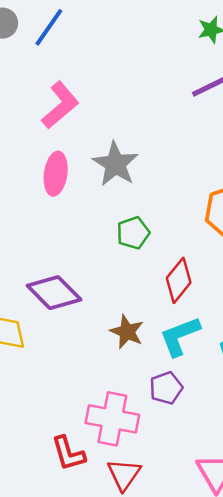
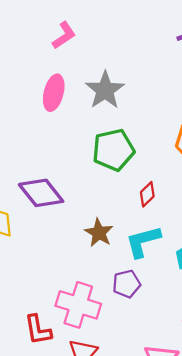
pink L-shape: (60, 105) -> (64, 35), size x0.7
green pentagon: (133, 233) -> (113, 150), size x1.5
red diamond: (179, 280) -> (147, 194), size x0.7

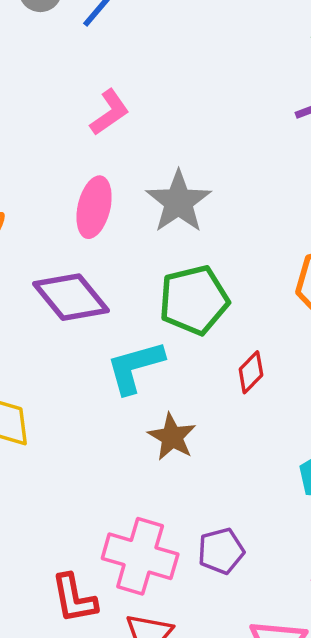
purple diamond: (41, 193) -> (71, 297), moved
cyan L-shape: (143, 242) -> (135, 367), moved
purple pentagon: (127, 284) -> (221, 551), moved

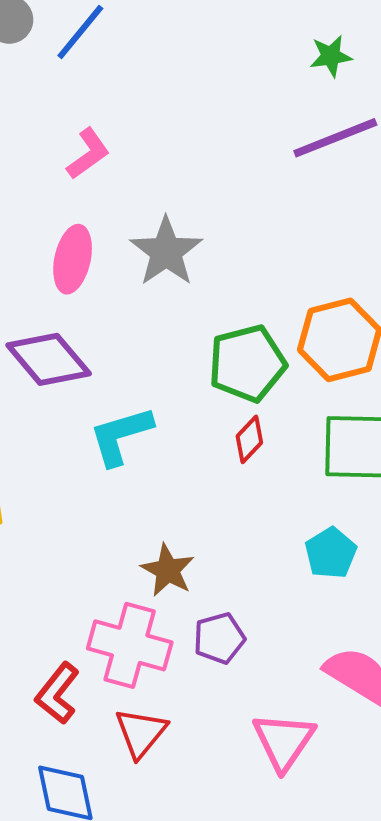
green pentagon: (194, 300) -> (247, 363), moved
brown star: (172, 437) -> (168, 570), moved
red L-shape: (74, 598) -> (57, 693), turned 50

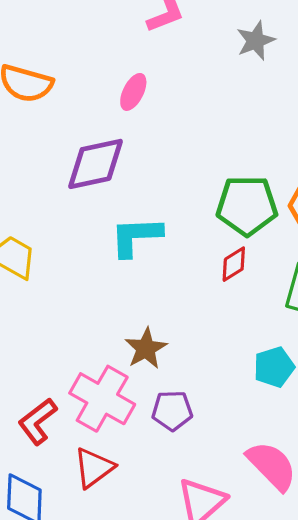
gray star: (166, 252) -> (256, 41), moved, size x0.7
pink ellipse: (73, 259) -> (133, 92), size x0.7
purple diamond: (49, 359) -> (95, 164), turned -76

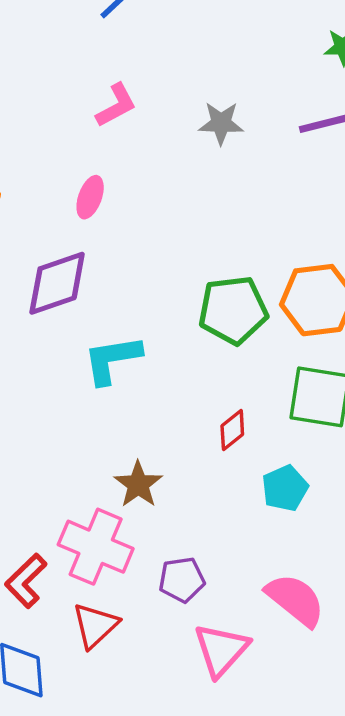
gray star: (256, 41) -> (221, 123), turned 30
red diamond: (234, 264) -> (232, 430), moved
purple pentagon: (172, 411) -> (182, 580), moved

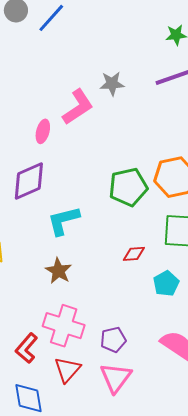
pink L-shape: (116, 105) -> (78, 107), moved, size x1.4
red diamond: (232, 430) -> (134, 254), turned 40
brown star: (138, 484) -> (58, 271), moved
pink triangle: (221, 650) -> (116, 378), moved

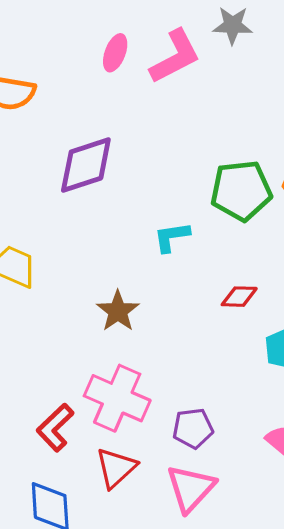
pink ellipse: (43, 131) -> (115, 53), moved
cyan L-shape: (63, 221) -> (172, 237), moved, size x0.7

